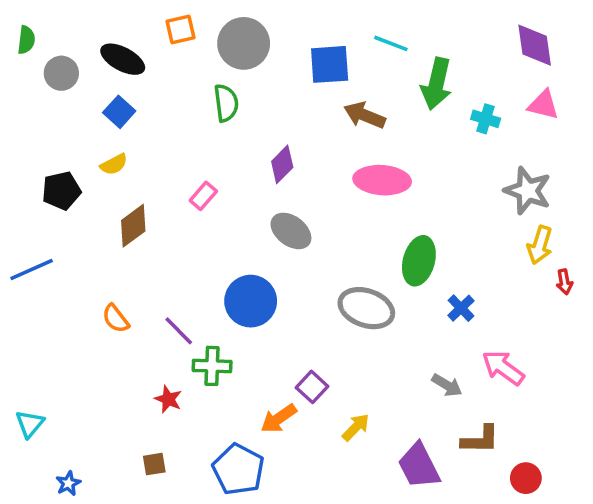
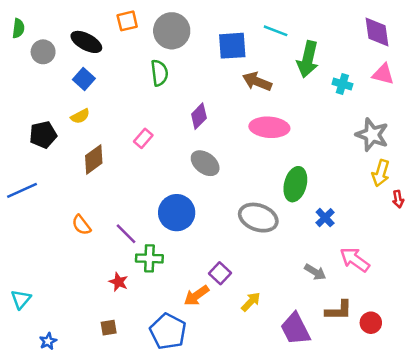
red circle: (526, 478) -> (371, 323), moved

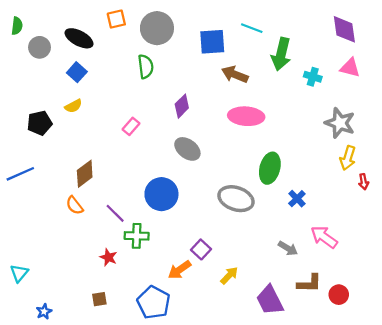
brown diamond: (94, 159) -> (85, 174), moved

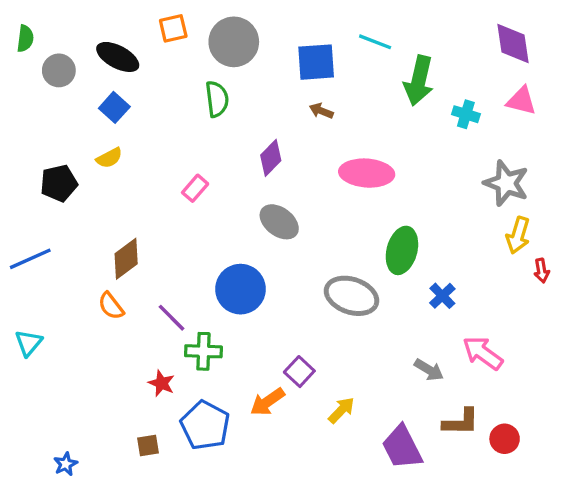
brown arrow: (235, 74) -> (321, 111), moved, size x0.6
cyan triangle: (19, 273) -> (29, 343), moved
blue pentagon: (154, 303) -> (205, 425), moved

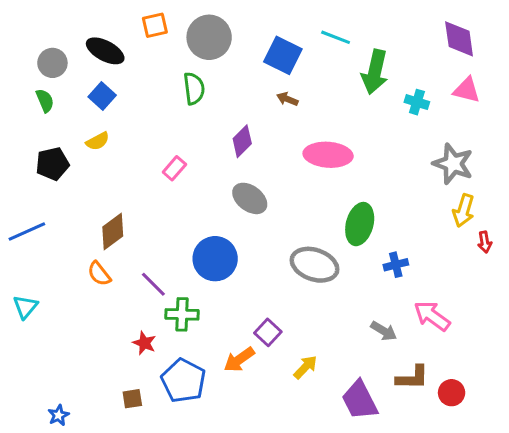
green semicircle: (25, 38) -> (45, 101), moved, turned -30
blue square: (316, 62) -> (283, 55), turned 30
blue cross: (442, 296) -> (396, 265), turned 30

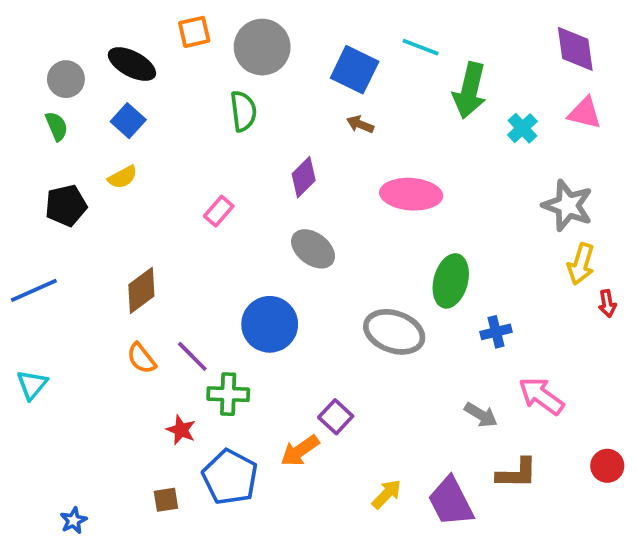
cyan cross: (417, 102) -> (522, 128), turned 30
orange semicircle: (99, 274) -> (141, 358), moved
yellow arrow: (305, 367) -> (387, 494), moved
red circle: (452, 393) -> (607, 466), moved

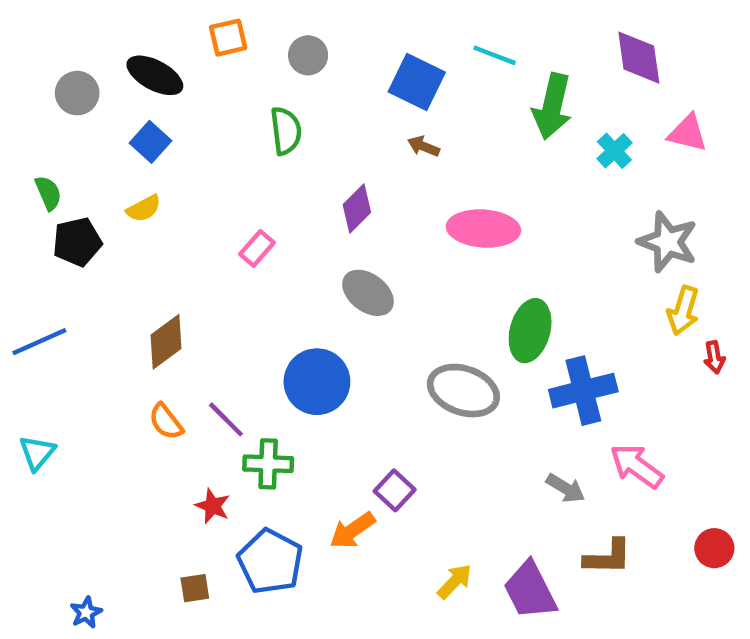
gray circle: (262, 47) -> (308, 55), size x0.6
purple diamond: (575, 49) -> (639, 58), moved
green semicircle: (57, 126) -> (48, 193), moved
blue cross: (496, 332) -> (583, 391), size x1.8

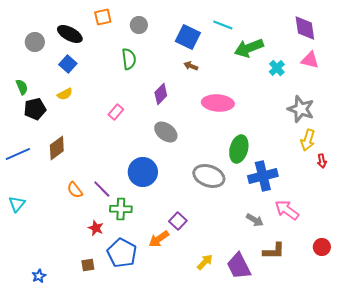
purple diamond: (639, 58) -> (305, 28), moved
green arrow: (552, 106) -> (249, 48), turned 56
brown diamond: (166, 342) -> (57, 148), moved

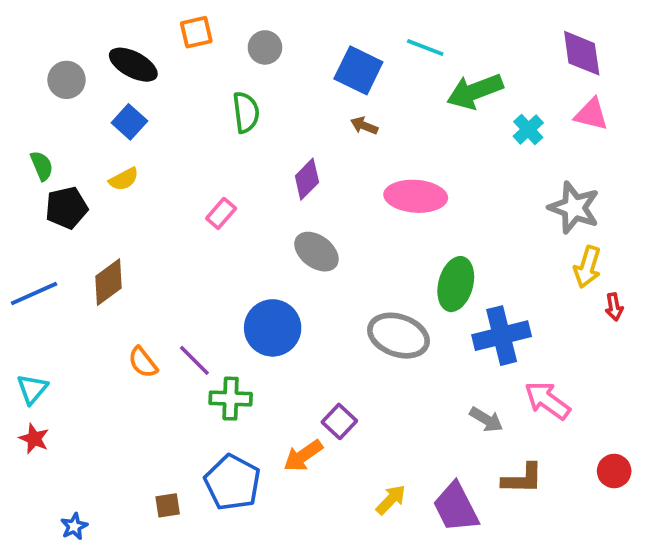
red star: (96, 228) -> (34, 439), moved

